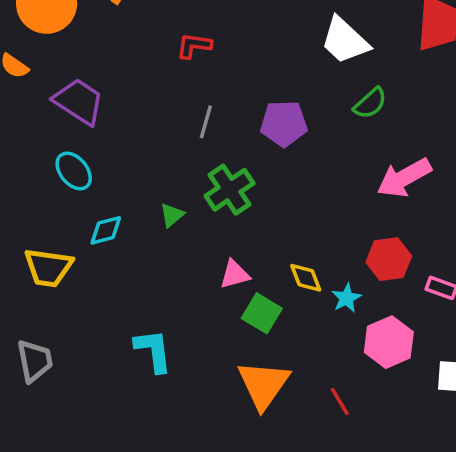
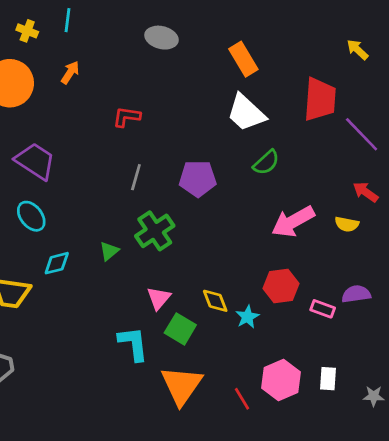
pink triangle: (235, 274) -> (159, 298), turned -35
pink hexagon: (389, 342) -> (281, 380), moved
cyan L-shape: (153, 351) -> (133, 344), moved

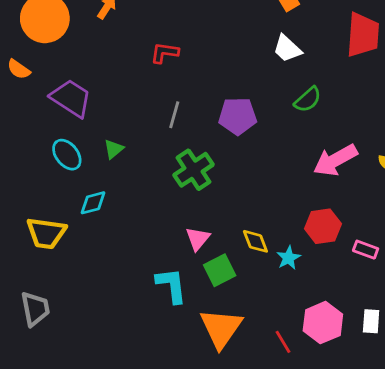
white trapezoid: (246, 113) -> (287, 49), size x0.7
green triangle: (109, 251) -> (114, 149), moved
green square: (180, 329) -> (220, 270), turned 32

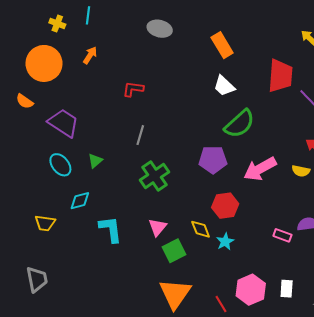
green semicircle: (308, 100) -> (239, 124), size x1.5
purple pentagon: (238, 116) -> (213, 160), moved
red hexagon: (323, 226) -> (225, 206), moved
yellow trapezoid: (46, 233) -> (45, 223), size x0.7
cyan L-shape: (171, 285) -> (111, 229), moved

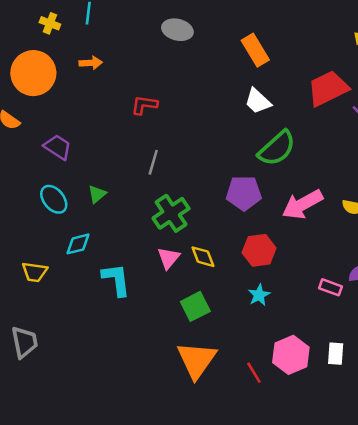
orange arrow: (90, 55) -> (91, 63), turned 54
red trapezoid: (280, 76) -> (328, 88), turned -120
purple trapezoid: (63, 123) -> (58, 147), size x0.7
pink triangle: (158, 227) -> (169, 258), moved
yellow diamond: (201, 229) -> (203, 257), moved

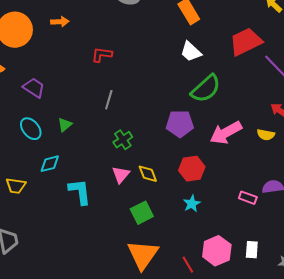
green cross: (171, 213) -> (123, 140), size x0.7

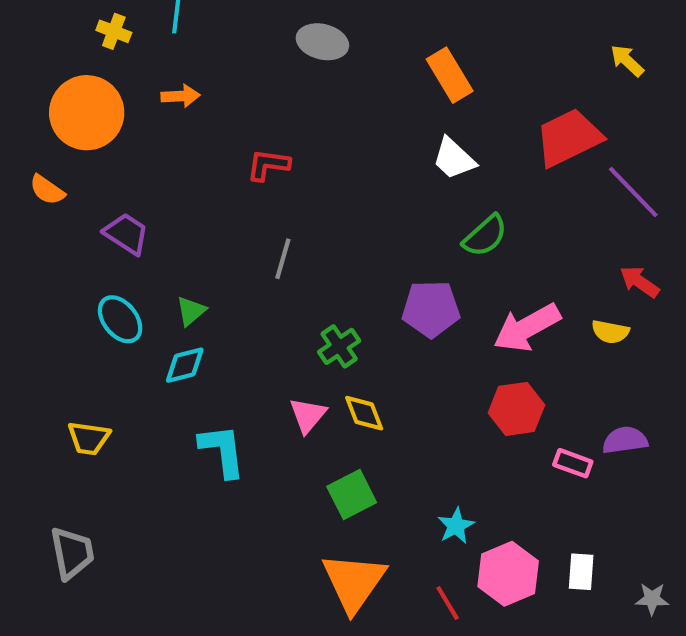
green semicircle: (206, 89) -> (485, 236), size x0.7
green cross: (123, 140) -> (339, 346), moved
cyan diamond: (50, 164) -> (185, 365), moved
red hexagon: (192, 169) -> (516, 409), moved
cyan star: (192, 204) -> (456, 526), moved

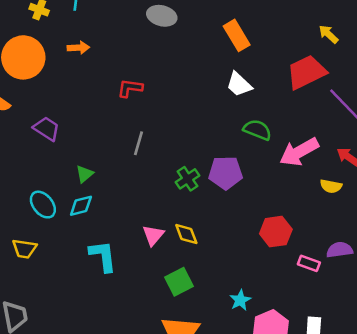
yellow arrow: (627, 61) -> (329, 34), moved
green semicircle: (485, 236) -> (257, 130), turned -116
cyan ellipse: (120, 319) -> (43, 205), moved
pink arrow: (527, 328) -> (299, 152), moved
green cross: (339, 346) -> (188, 179), moved

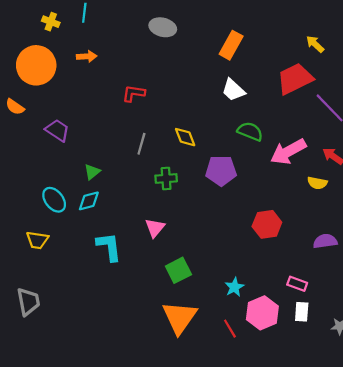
orange rectangle: (237, 35) -> (231, 45), turned 60
green cross: (188, 179) -> (166, 178), moved, turned 30
yellow diamond: (186, 234) -> (185, 137), moved
pink rectangle: (309, 263) -> (297, 284), moved

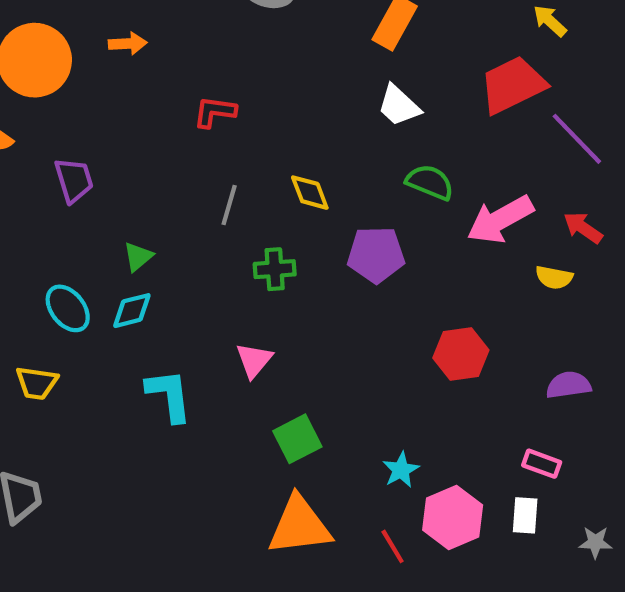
purple trapezoid: (57, 130) -> (74, 180), turned 40
pink rectangle: (297, 284) -> (542, 464), moved
orange triangle: (180, 317) -> (299, 526), turned 48

